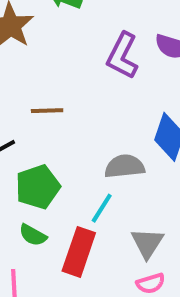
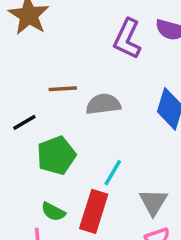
gray semicircle: (125, 166) -> (103, 104), moved
green semicircle: (33, 235) -> (53, 212), moved

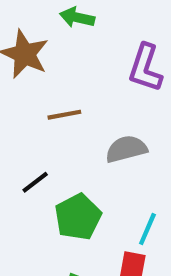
brown line: (63, 89) -> (64, 115), moved

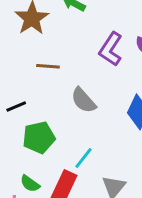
gray semicircle: (126, 149) -> (83, 100), turned -132

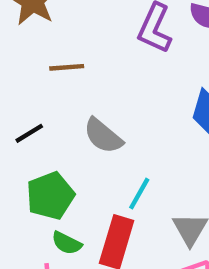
gray semicircle: (83, 100) -> (103, 136), moved
green pentagon: (39, 138) -> (50, 196), moved

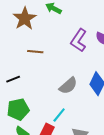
gray semicircle: (103, 136) -> (68, 86), moved, turned -90

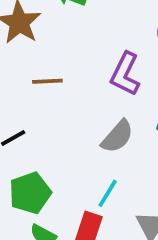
purple L-shape: (79, 40) -> (125, 74), moved

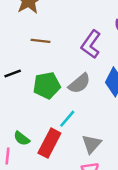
green pentagon: (30, 193) -> (47, 85), moved

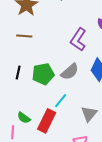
brown line: (40, 41) -> (24, 36), moved
black line: (13, 74) -> (18, 72), moved, turned -56
gray triangle: (92, 144) -> (89, 114), moved

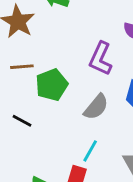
black line: (18, 72) -> (22, 121), turned -64
green pentagon: (43, 74) -> (52, 85), moved

